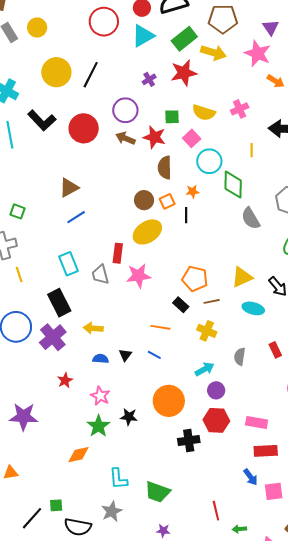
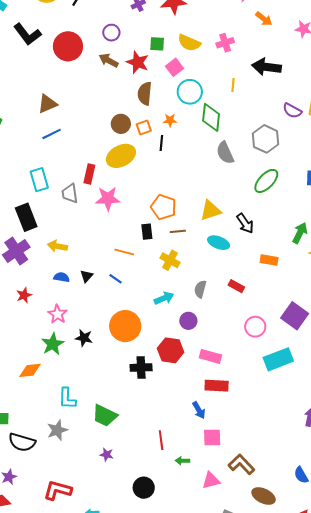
purple circle: (125, 110) -> (111, 33), size x0.7
black rectangle: (181, 305) -> (147, 232), turned 35
red rectangle: (275, 350) -> (236, 286), turned -42
purple circle: (216, 390) -> (188, 321), moved
pink square: (274, 491) -> (212, 438), moved

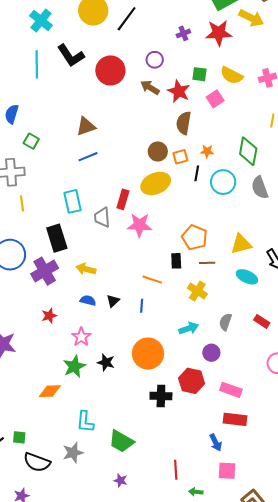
cyan circle: (190, 92) -> (223, 182), moved
blue line: (116, 279) -> (142, 306), turned 56

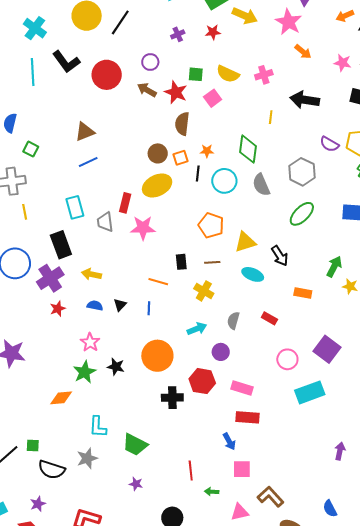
red star: (219, 33) -> (213, 32), size x0.6
orange pentagon: (195, 237) -> (211, 225), moved
red star: (49, 316) -> (58, 309), moved

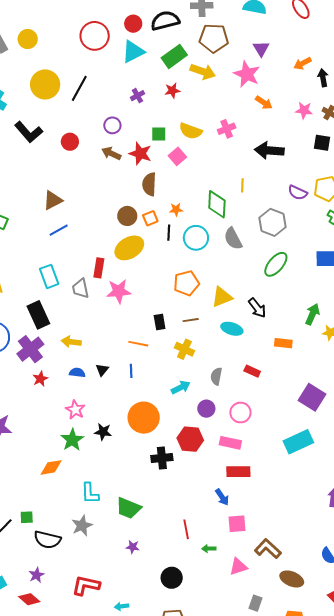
red circle: (107, 75) -> (70, 142), size x0.6
yellow line: (271, 117) -> (242, 185), moved
orange pentagon: (211, 225) -> (186, 283), turned -30
pink circle: (287, 359) -> (240, 413), moved

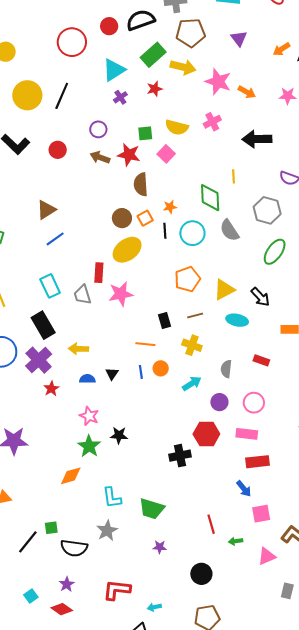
cyan triangle: (133, 52) -> (114, 70), moved
pink star: (247, 74) -> (218, 82), moved
orange circle: (144, 418) -> (161, 368), moved, size x0.5

